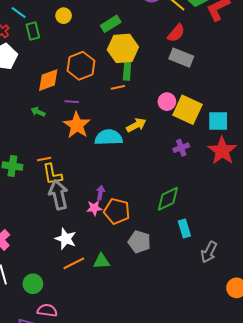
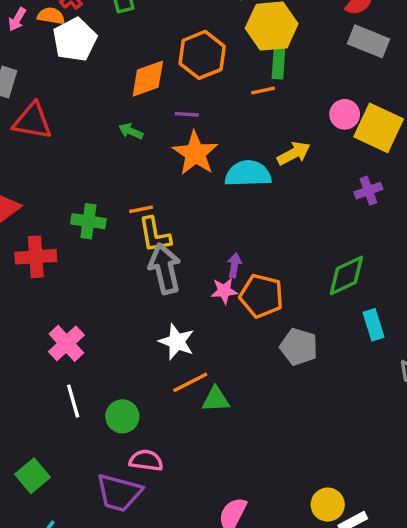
green triangle: (101, 261) -> (216, 399), moved

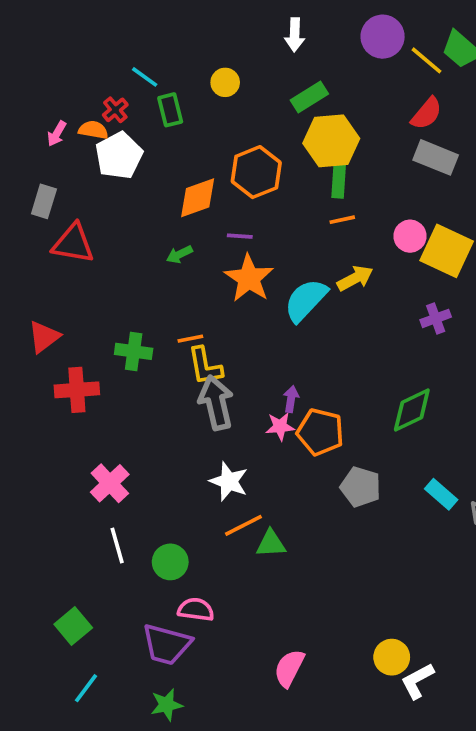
orange line: (263, 91) -> (342, 220), moved
green arrow: (131, 131) -> (179, 254), turned -50
cyan semicircle: (248, 174) -> (306, 300), turned -45
cyan rectangle: (373, 325) -> (441, 494), moved, turned -32

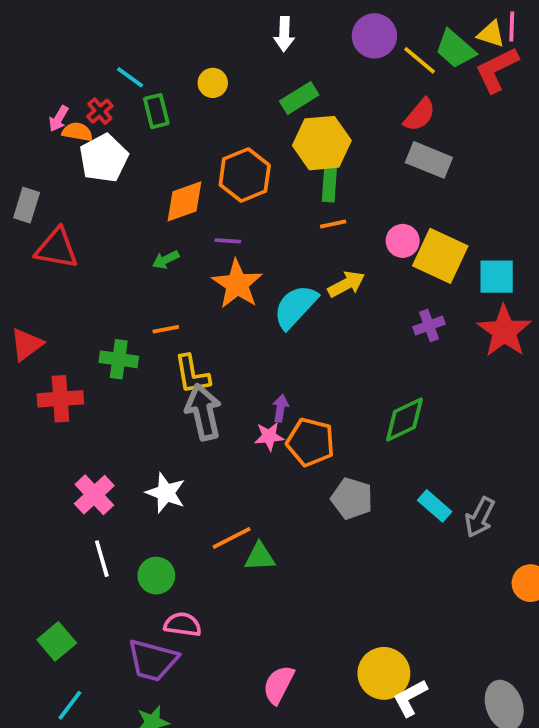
pink arrow: (57, 134) -> (59, 119), moved
orange line: (190, 339) -> (166, 329), moved
white star: (229, 481) -> (166, 493), moved
yellow circle: (392, 657) -> (384, 673), size x1.4

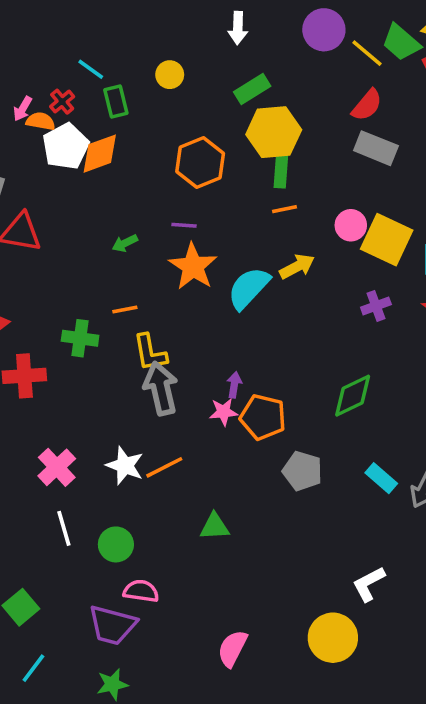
orange diamond: (185, 201) -> (100, 154), moved
orange line: (232, 538) -> (164, 467), moved
white L-shape: (410, 698) -> (369, 584), moved

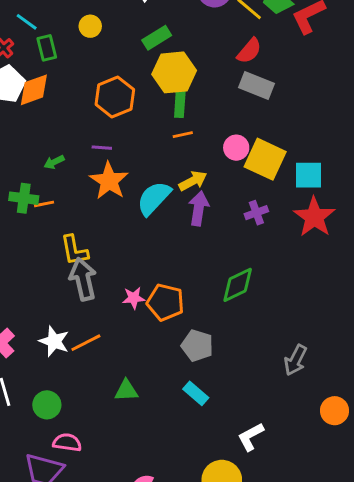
orange line: (125, 310) -> (44, 204), moved
green cross: (80, 338) -> (24, 198), moved
purple arrow: (234, 385) -> (199, 208), moved, size x1.6
cyan rectangle: (381, 478) -> (196, 393), moved

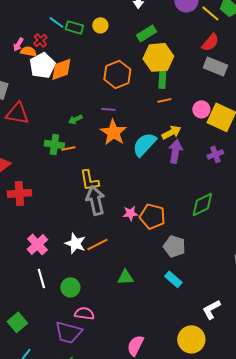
green rectangle: (47, 48) -> (74, 27), moved, turned -60

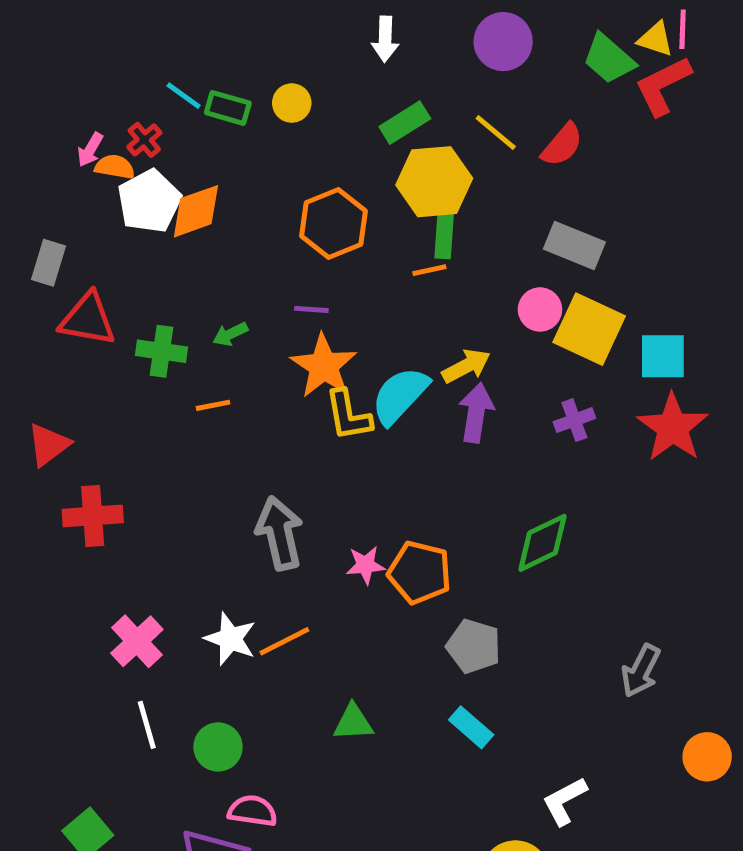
yellow line: (210, 13) -> (496, 133), moved
gray rectangle: (215, 66) -> (574, 246), moved
orange line: (164, 100) -> (429, 270), moved
green cross: (54, 144) -> (161, 351), moved
yellow L-shape: (89, 180) -> (348, 415), moved

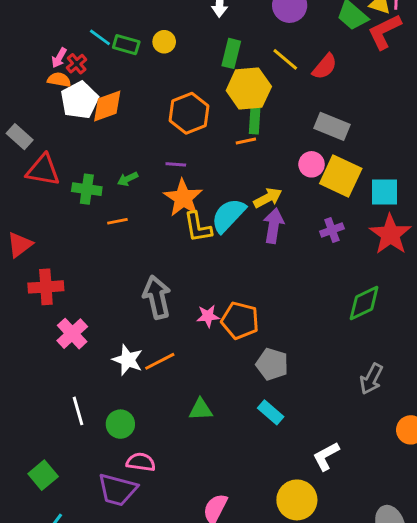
green rectangle: (405, 123) -> (231, 53), turned -44
pink arrow: (90, 150) -> (59, 58), moved
gray rectangle: (48, 263) -> (20, 137), turned -65
green diamond: (542, 543) -> (364, 303), moved
pink cross: (137, 641) -> (72, 334), moved

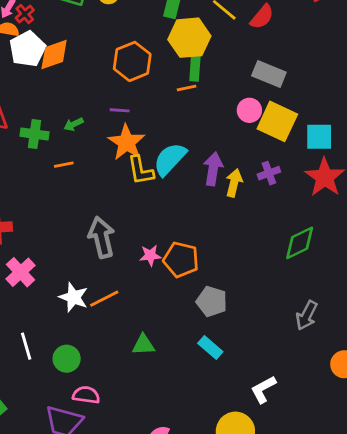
yellow arrow: (268, 198) -> (234, 183), moved, turned -48

